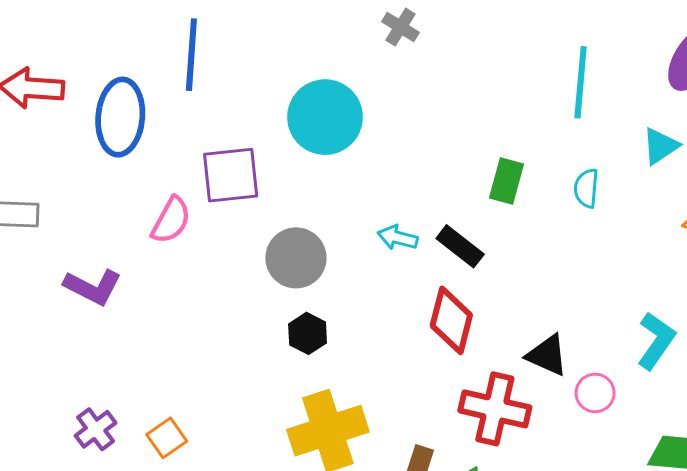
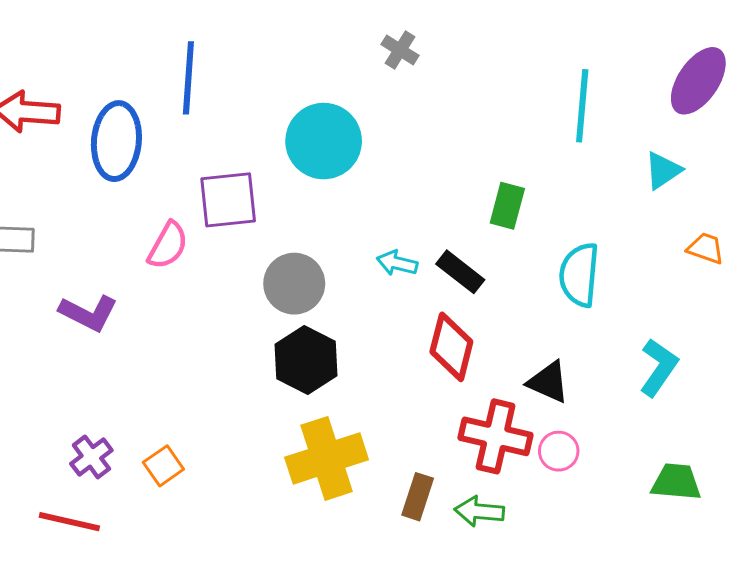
cyan semicircle: (586, 188) -> (579, 275), moved, size x1.6
black hexagon: (308, 333) -> (306, 360), size x1.6
pink circle: (595, 393) -> (559, 451), moved

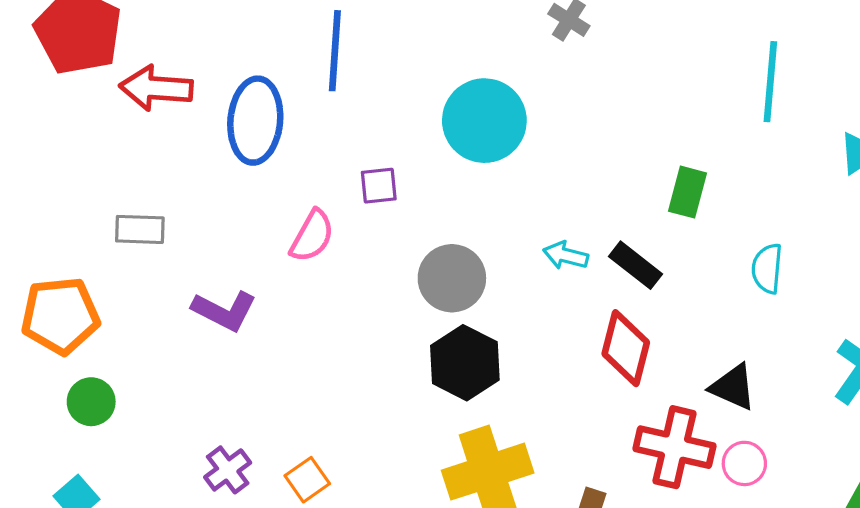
purple square: (228, 200) -> (379, 186), size x0.6
cyan semicircle: (579, 275) -> (767, 268), size x0.7

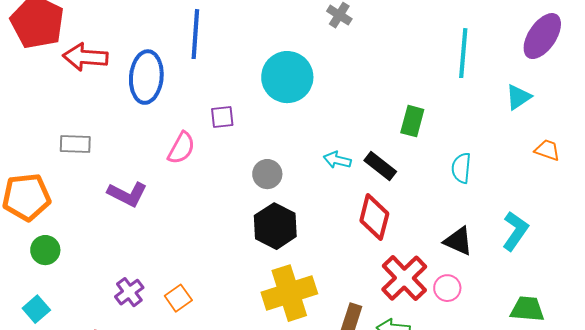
gray circle: (452, 278) -> (267, 174), size x0.7
black triangle: (733, 387) -> (458, 241), moved
red cross: (674, 447) -> (404, 278), turned 33

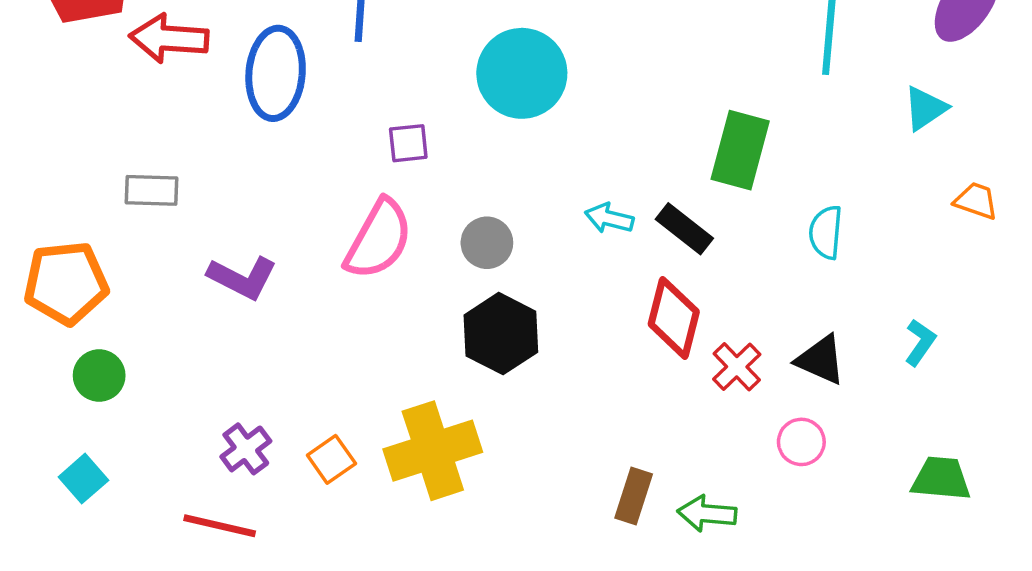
green rectangle: (412, 121) -> (740, 150), size x1.4
pink semicircle: (181, 148) -> (379, 239), moved, size x1.4
cyan L-shape: (515, 231) -> (920, 342), size x0.7
red cross: (404, 278) -> (737, 367), moved, size x0.6
yellow cross: (289, 293) -> (433, 451), moved

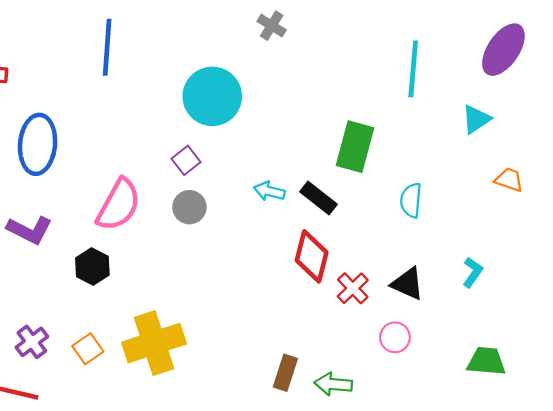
blue ellipse: (276, 73) -> (38, 144), moved
purple square: (408, 143) -> (186, 160), moved, turned -32
black hexagon: (501, 334) -> (92, 267), moved, size x0.7

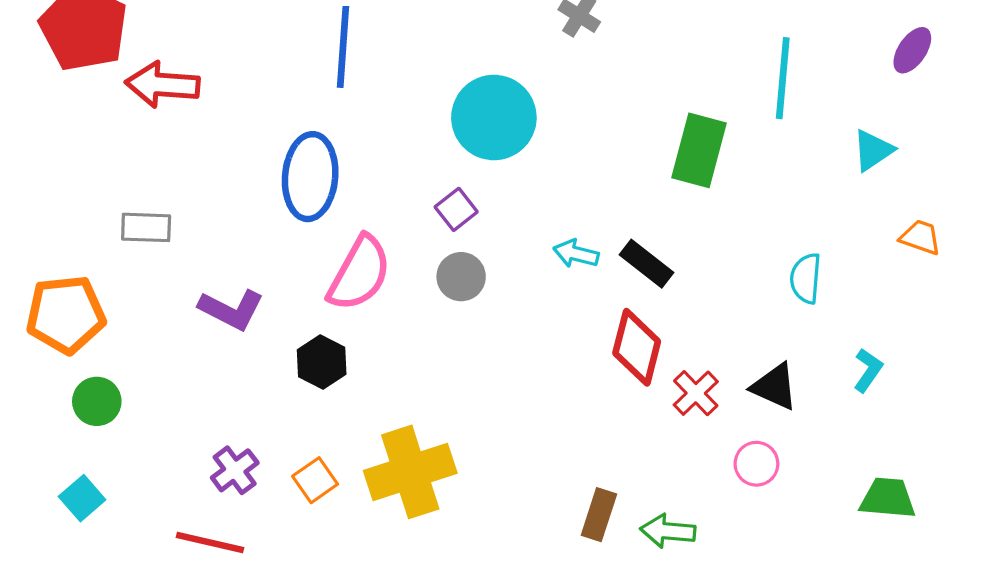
purple ellipse: (503, 50) -> (912, 50), size x0.6
blue ellipse: (38, 144) -> (310, 177), moved
green rectangle: (355, 147) -> (699, 150), moved
cyan semicircle: (411, 200) -> (806, 278), moved

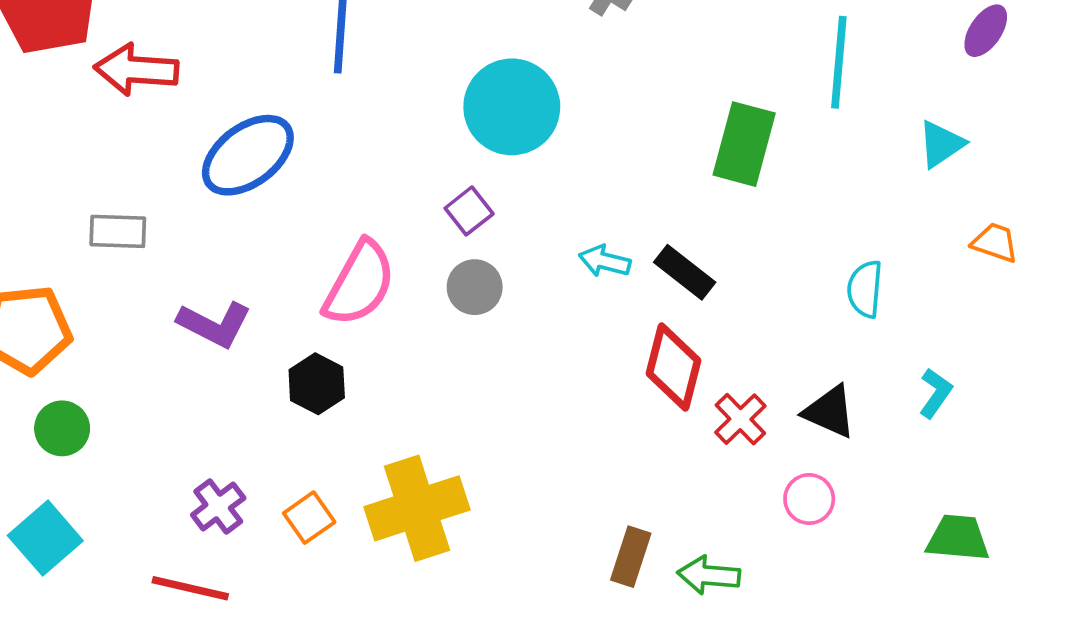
blue ellipse: (310, 177) -> (248, 155), moved, turned 48
cyan square: (82, 498) -> (45, 538), size x1.4

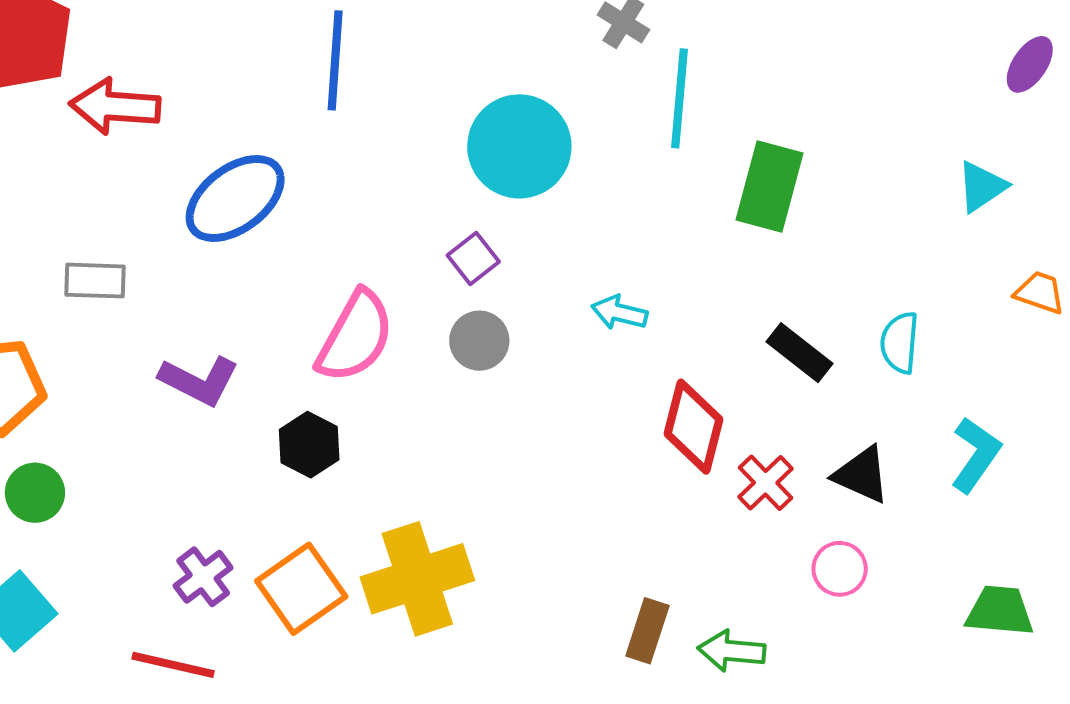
cyan line: (839, 62) -> (679, 98), moved
black rectangle: (685, 272) -> (800, 353), moved
cyan L-shape: (936, 393) -> (976, 455), size x1.4
orange square: (309, 518) -> (301, 589), size x1.6

